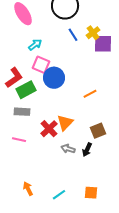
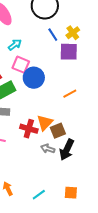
purple square: (103, 44) -> (69, 52), moved
red cross: (49, 129) -> (29, 129), turned -30
brown square: (98, 131) -> (58, 131), moved
black arrow: (87, 150) -> (67, 150), size x1.5

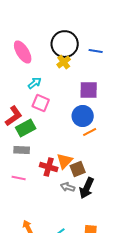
yellow cross: (73, 33) -> (64, 62), moved
blue line: (53, 35) -> (96, 51), moved, turned -48
blue circle: (34, 78) -> (83, 116), moved

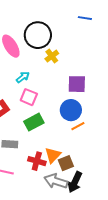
black circle: (65, 44) -> (38, 35), moved
blue line: (96, 51) -> (85, 18), moved
green rectangle: (26, 128) -> (34, 122), moved
gray arrow: (68, 187) -> (56, 181), size x1.6

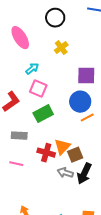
black circle: (38, 35) -> (55, 18), moved, size x0.7
gray arrow: (56, 181) -> (65, 173), size x0.7

